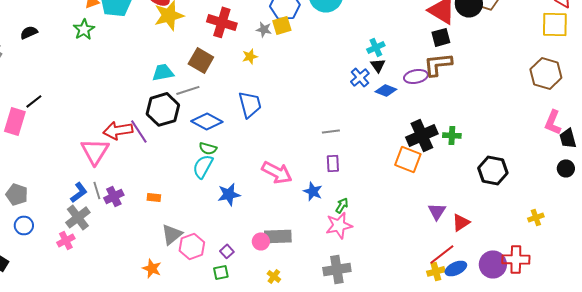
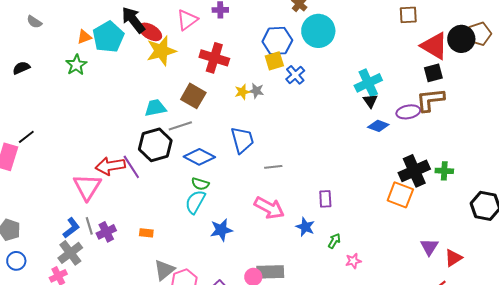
gray star: (264, 29) -> (256, 91), moved
cyan cross: (376, 47) -> (368, 83), size x1.5
blue cross: (360, 77) -> (295, 75), moved
gray line: (331, 131) -> (273, 167), moved
pink star: (339, 225) -> (353, 261), moved, size x0.6

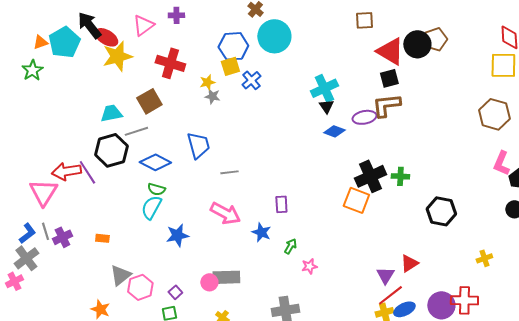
yellow star: (242, 92) -> (207, 82), moved
brown square: (193, 96) -> (149, 101), turned 30
purple triangle: (429, 247) -> (385, 275), moved

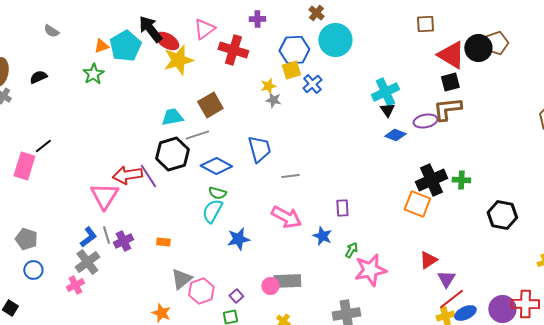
purple cross: (176, 15) -> (257, 19), moved
red cross: (170, 63) -> (233, 50), moved
red triangle: (409, 263) -> (428, 260), moved
pink star: (309, 266) -> (370, 270), size x2.0

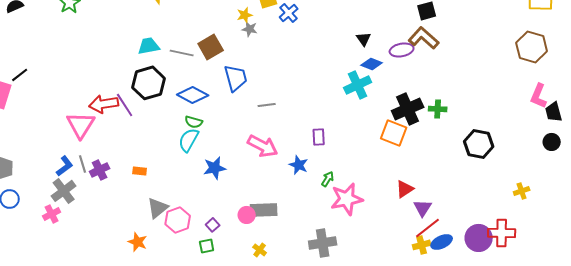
cyan cross: (385, 92) -> (358, 85), moved
brown square: (210, 105) -> (211, 47), moved
brown L-shape: (447, 109) -> (424, 38), turned 48
gray line: (197, 135) -> (182, 53), moved, turned 30

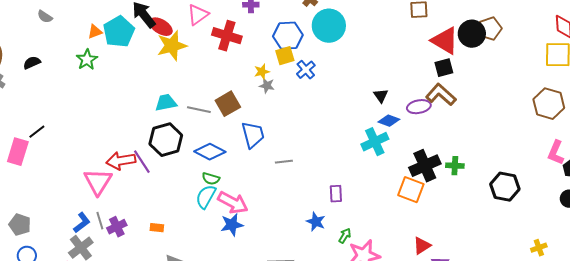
black hexagon: (479, 144) -> (505, 187), moved
pink arrow: (263, 146) -> (233, 203), moved

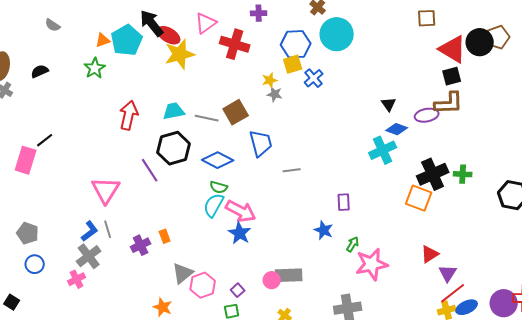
brown L-shape: (441, 95) -> (449, 103), turned 136
red arrow: (121, 161) -> (129, 115), moved, turned 112
blue star: (232, 225) -> (240, 233), turned -30
purple cross: (117, 227) -> (141, 245), moved
orange rectangle: (157, 228) -> (165, 236), turned 64

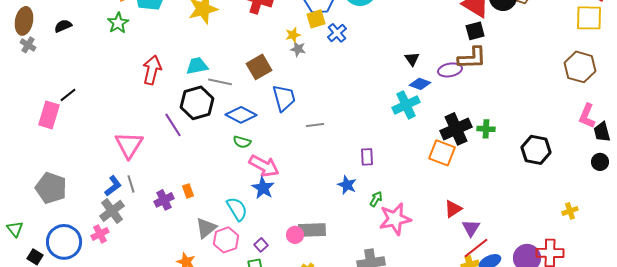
gray line: (207, 118) -> (220, 82), moved
cyan semicircle: (214, 205) -> (237, 209), moved, turned 120
gray pentagon: (28, 233) -> (51, 188), size x1.4
blue circle: (35, 264) -> (64, 242), moved, size x1.8

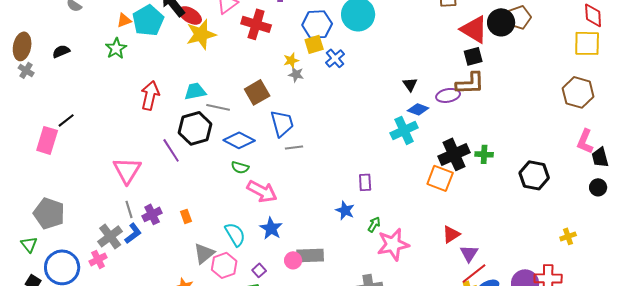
gray line: (315, 125) -> (294, 147), moved
blue L-shape: (113, 186) -> (133, 233), moved
blue star: (263, 188) -> (271, 228), moved
purple cross: (164, 200) -> (152, 214), moved
green triangle: (15, 229) -> (29, 244), moved

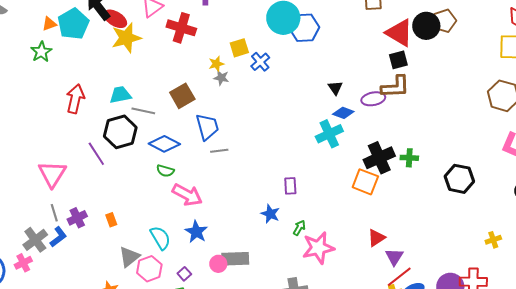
blue hexagon: (317, 24) -> (304, 28), moved

